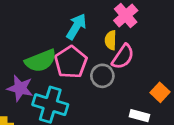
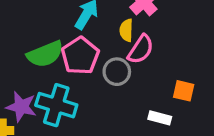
purple star: (20, 88) -> (21, 107), moved
orange square: (160, 92) -> (184, 91), turned -30

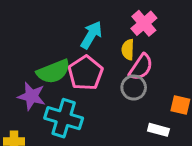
gray circle: (117, 72) -> (134, 88), moved
purple star: (21, 107) -> (32, 96), moved

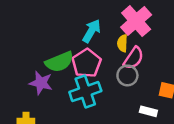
pink cross: (144, 23) -> (136, 21), size x1.4
cyan cross: (64, 118) -> (85, 92), moved, turned -36

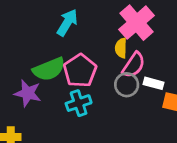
cyan arrow: (92, 31) -> (67, 23), moved
cyan cross: (85, 92) -> (79, 103), size x0.7
white rectangle: (148, 111) -> (153, 83), moved

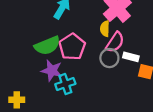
purple star: (28, 93) -> (52, 70), moved
cyan cross: (79, 103) -> (65, 84), moved

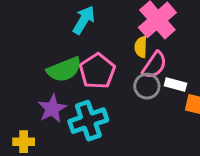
purple star: (52, 70) -> (52, 109), moved, turned 30
cyan cross: (65, 84) -> (88, 121), size x1.4

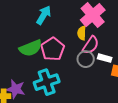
purple star: (52, 109) -> (16, 89), moved, turned -30

